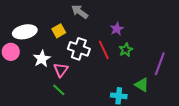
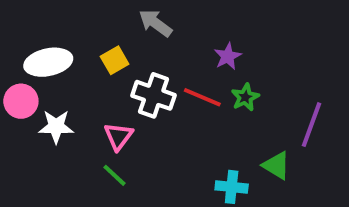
red line: (104, 50) -> (202, 97), turned -42
white star: (42, 59) -> (56, 127), moved, turned 30

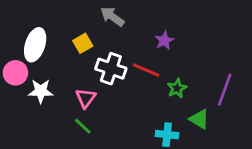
white ellipse: (48, 62) -> (35, 45), turned -60
green star: (245, 97) -> (177, 88), moved

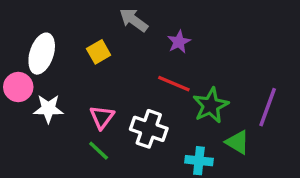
purple star: (164, 41) -> (179, 42), moved
white cross: (111, 69) -> (149, 129), moved
green star: (177, 88) -> (211, 105), size x1.5

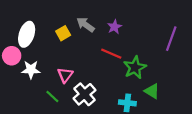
gray arrow: (134, 20) -> (86, 25), moved
purple line: (268, 107) -> (171, 39), moved
white cross: (149, 129) -> (84, 94), moved, turned 30
green line: (99, 151) -> (52, 96), moved

